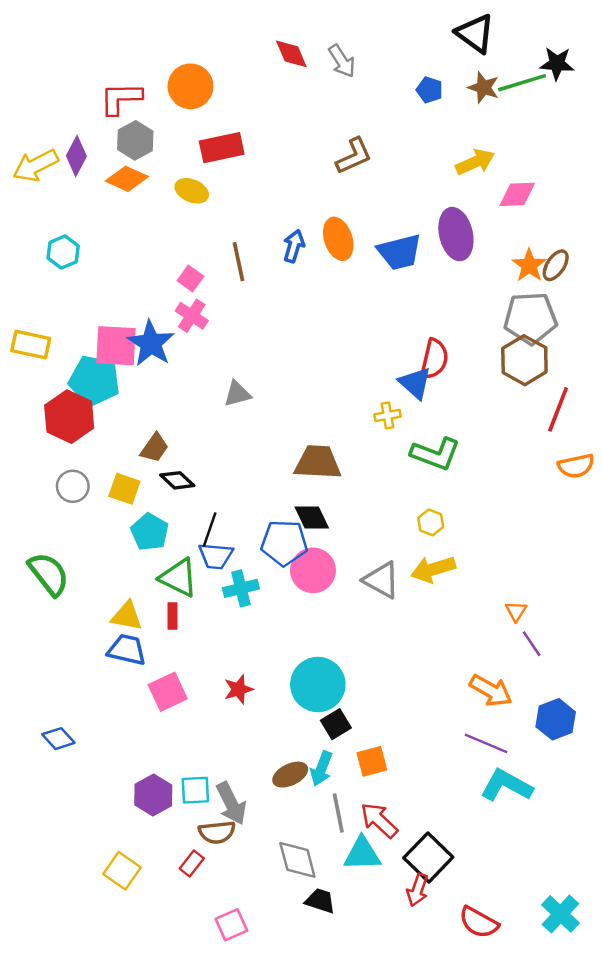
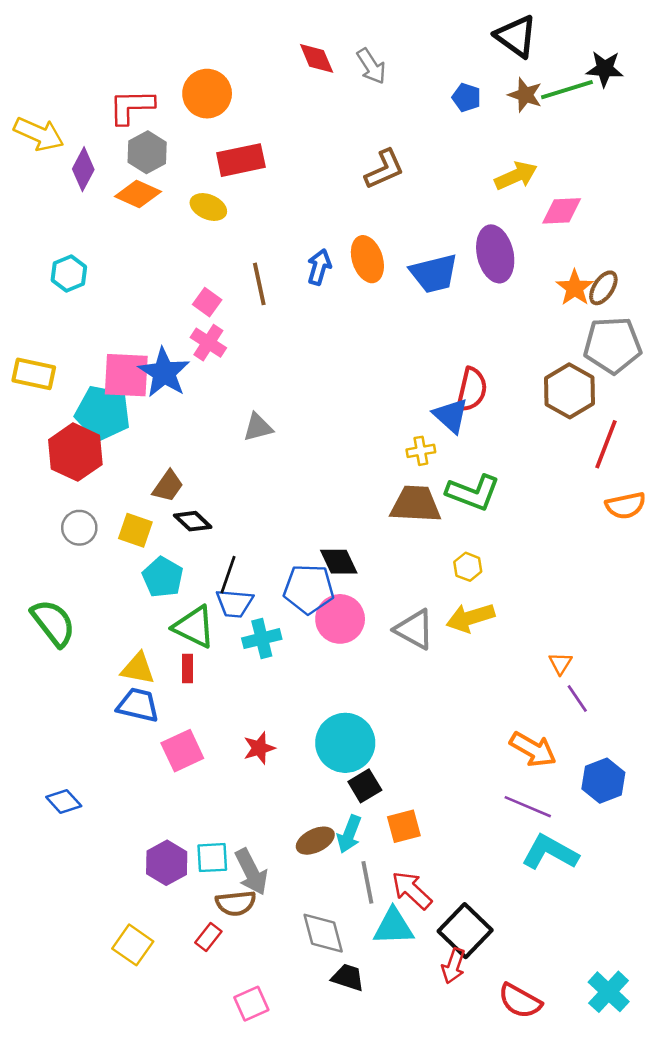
yellow arrow: (36, 166) -> (39, 134), moved, turned -129
gray pentagon: (530, 318) -> (613, 345), moved
brown trapezoid: (318, 462) -> (416, 504), moved

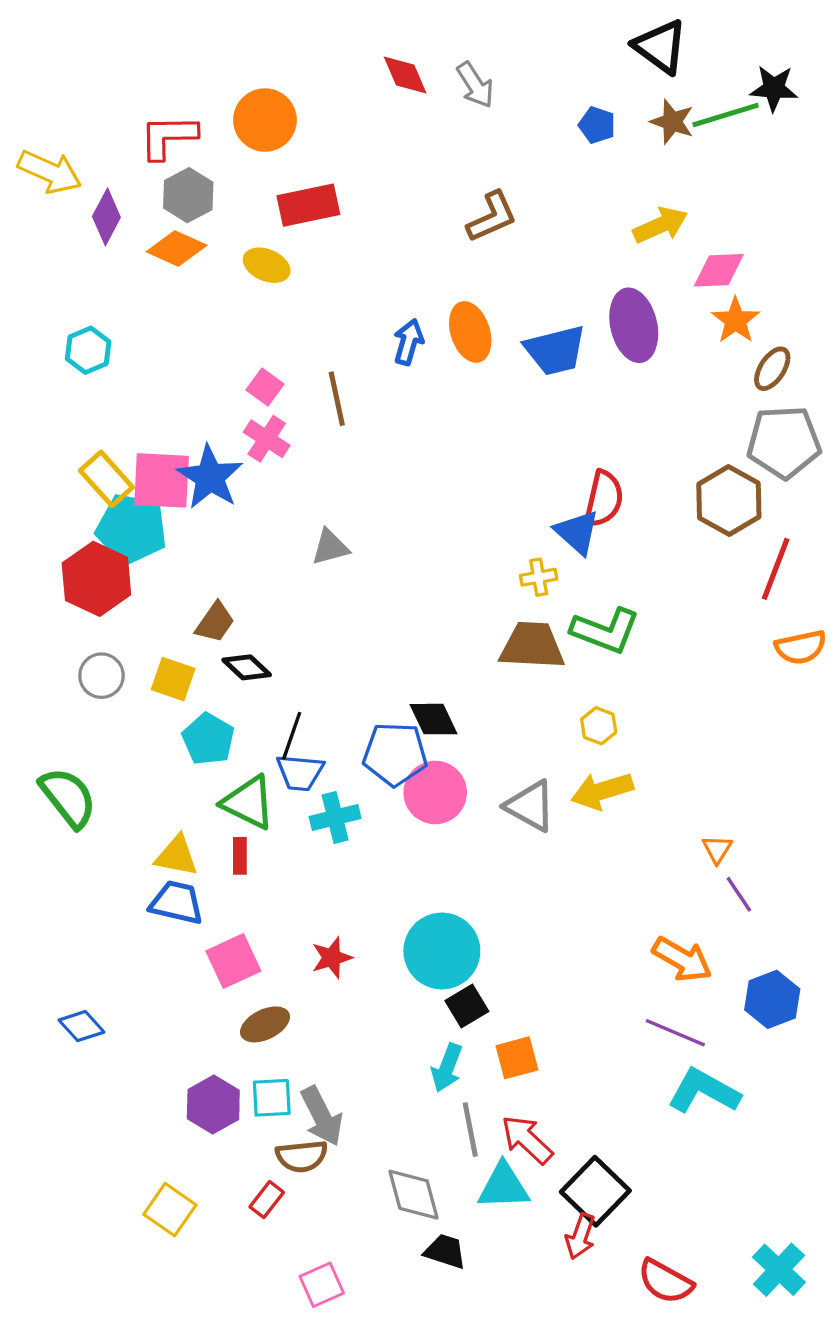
brown line: (259, 284) -> (337, 399), moved
orange star: (575, 288) -> (736, 320), moved
yellow rectangle: (34, 374) -> (106, 479), moved, turned 36
brown ellipse: (315, 841) -> (265, 1024), moved

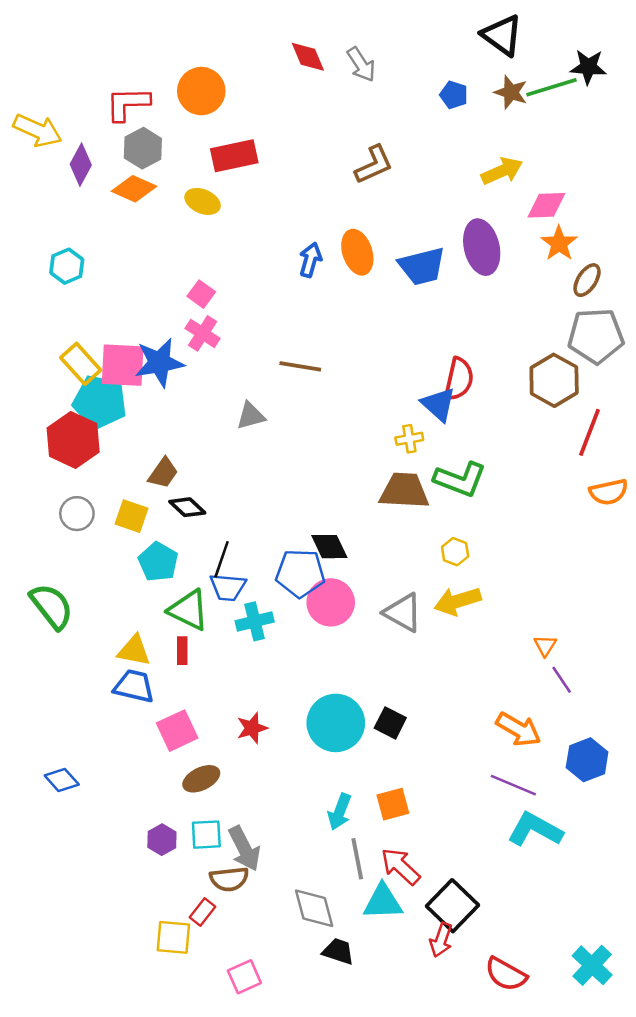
brown line: (337, 399) -> (300, 366), moved, turned -69
blue star: (210, 477) -> (159, 363), turned 30
black square: (467, 1006) -> (390, 723), moved, turned -32
purple hexagon: (213, 1105) -> (162, 840), size x0.7
yellow square: (170, 1210) -> (173, 937), moved, turned -30

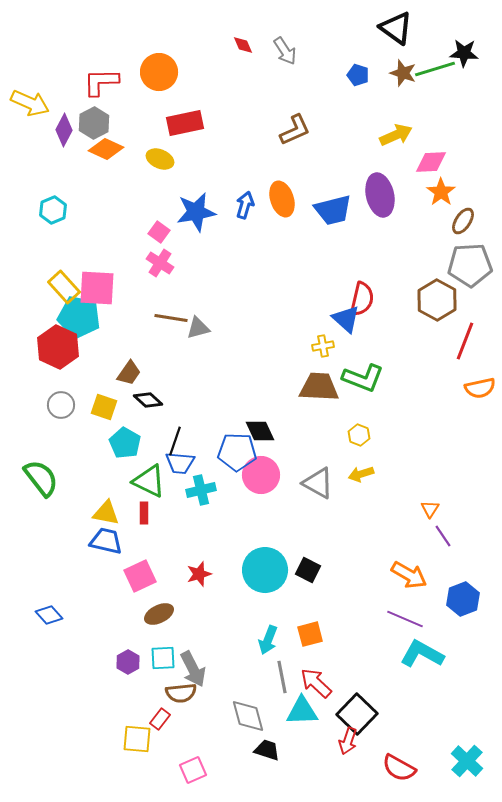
red diamond: (308, 57) -> (243, 45), size x0.7
gray hexagon: (143, 148) -> (94, 123), moved
blue star: (159, 363) -> (196, 212), moved
brown line: (300, 366) -> (171, 318), moved
yellow arrow: (458, 601) -> (361, 474), size x0.7

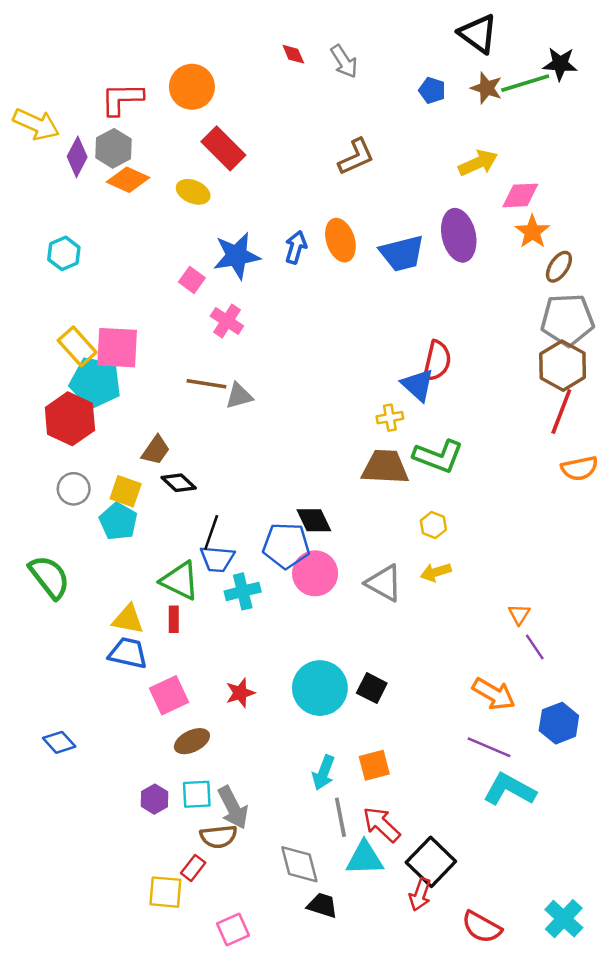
red rectangle: (185, 123) -> (223, 148), turned 57
pink cross: (160, 263) -> (227, 321), moved
brown hexagon: (437, 300) -> (563, 366), moved
cyan pentagon: (125, 443) -> (118, 521), moved

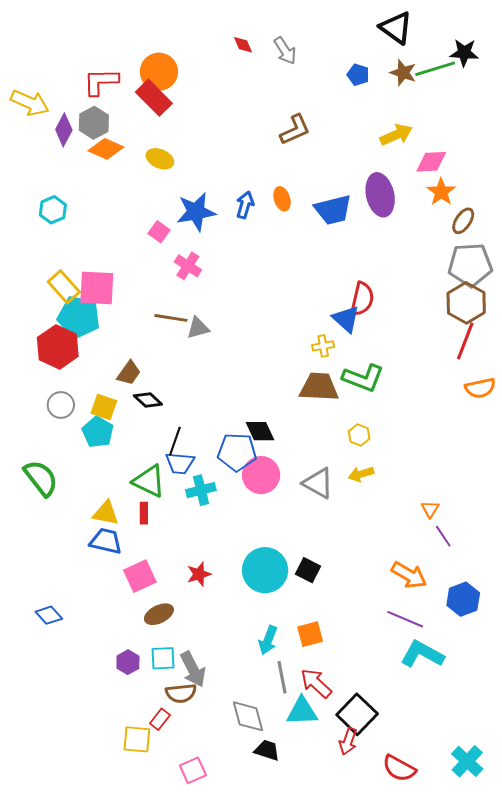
red rectangle: (223, 148) -> (154, 98), moved
orange ellipse: (340, 240) -> (282, 199), size x0.7

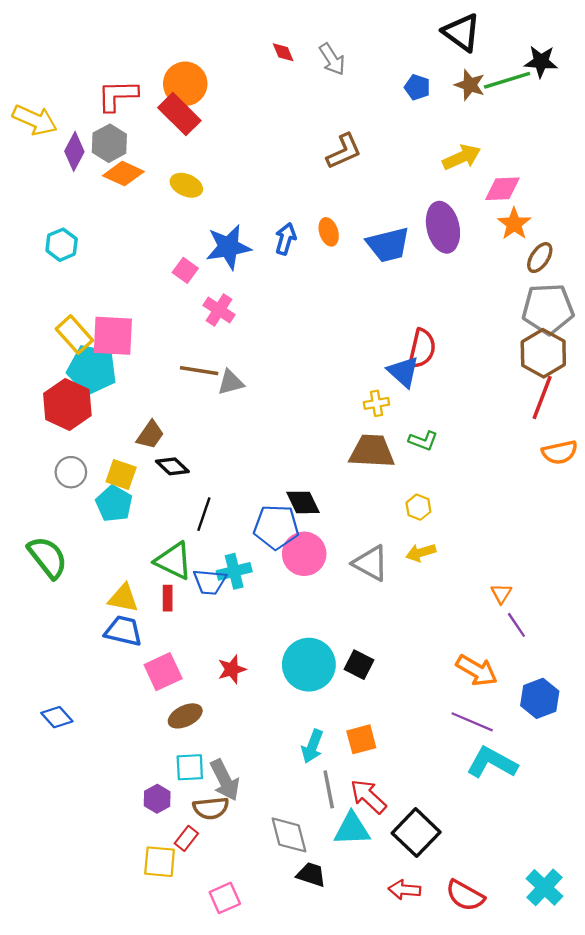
green L-shape: (363, 378) -> (423, 441), size x0.6
blue trapezoid: (180, 463) -> (210, 582), moved
purple hexagon: (128, 662) -> (157, 799), moved
red arrow: (348, 741) -> (404, 890), moved, turned 76

